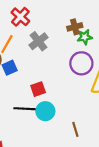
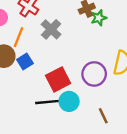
purple circle: (81, 63) -> (94, 74), moved
red square: (38, 89) -> (58, 79), size x1.5

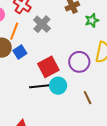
green star: (99, 18) -> (92, 20), moved

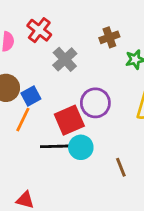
orange line: (14, 31) -> (23, 120), moved
purple circle: (79, 62) -> (95, 103), moved

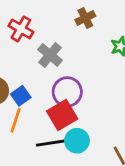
brown cross: (109, 37) -> (85, 18), moved
purple circle: (95, 103) -> (67, 92), moved

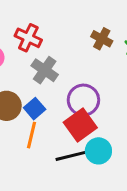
brown cross: (85, 18) -> (102, 39), moved, turned -30
gray cross: (50, 55) -> (45, 70), moved

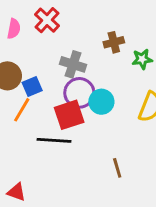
brown cross: (102, 39) -> (114, 42), turned 30
gray cross: (45, 70) -> (73, 64), moved, turned -35
cyan circle: (98, 151) -> (101, 102), moved

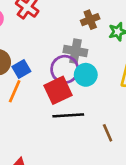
gray cross: (73, 64) -> (75, 51), moved
black line: (54, 140) -> (68, 115), moved

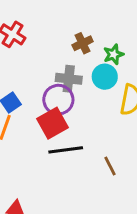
cyan circle: (86, 75) -> (105, 77), moved

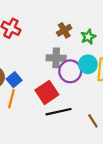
cyan circle: (105, 77) -> (88, 64), moved
purple circle: (58, 100) -> (70, 71), moved

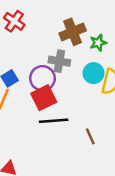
brown cross: (64, 30) -> (73, 32), size x1.5
purple circle: (70, 71) -> (42, 78), moved

